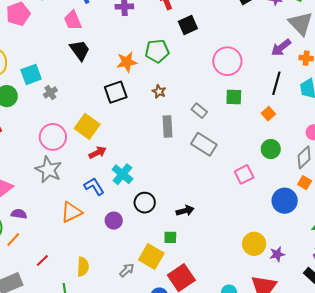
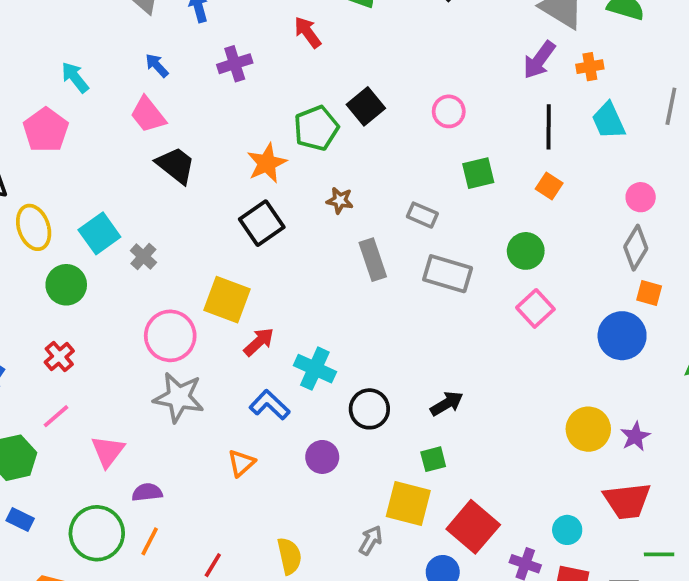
black square: (188, 25) -> (366, 106), moved
pink circle: (227, 61) -> (449, 111), size x0.6
green circle: (271, 149) -> (526, 251), moved
orange triangle: (71, 212) -> (241, 463), size x0.7

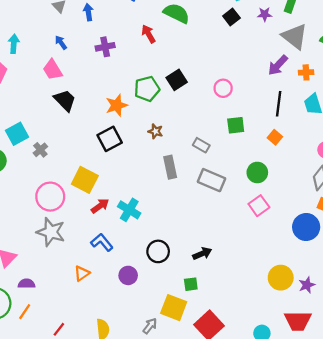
cyan arrow: (75, 77) -> (14, 44), turned 36
cyan cross: (315, 369) -> (129, 210), moved

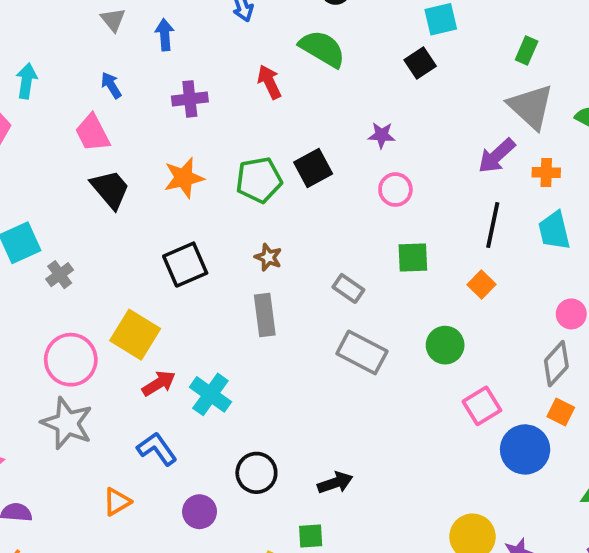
purple star: (265, 14) -> (382, 135), moved
orange star: (117, 105) -> (184, 178), moved
gray rectangle: (170, 167) -> (265, 315), moved
pink square: (259, 206) -> (482, 406), moved

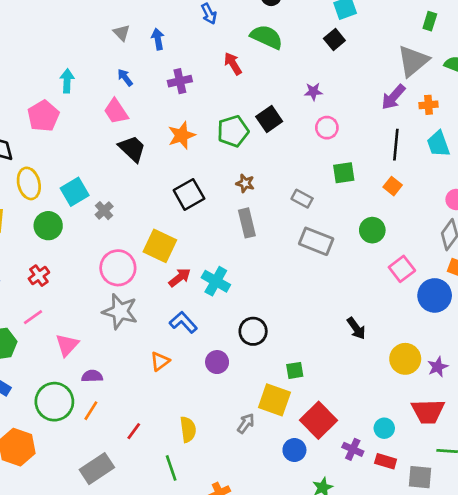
green rectangle: (527, 51) -> (430, 21), moved
gray triangle: (531, 107) -> (413, 61), turned 44
black arrow: (335, 483) -> (356, 328), moved, turned 80

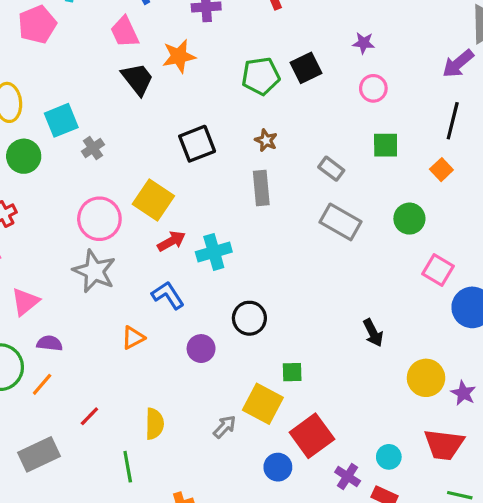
orange star: (182, 135) -> (179, 56), moved
pink square: (402, 269) -> (438, 270), turned -30
cyan cross: (216, 281) -> (214, 252), turned 36
purple star: (438, 367) -> (463, 393), turned -30

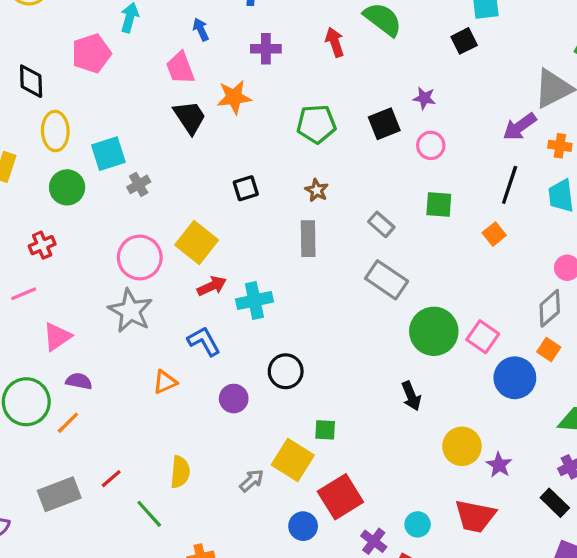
black square: (306, 68) -> (384, 124), moved
black square: (197, 144) -> (246, 188), size x0.7
green circle: (409, 219) -> (434, 331), moved, size x1.5
red line: (89, 416) -> (111, 479), moved
green line: (128, 467) -> (149, 514), turned -36

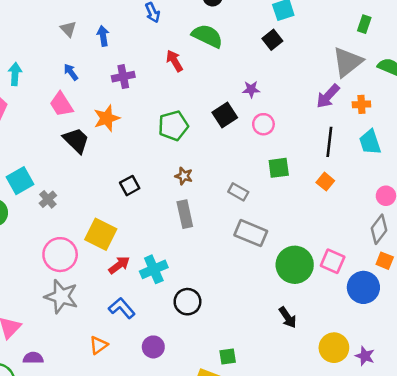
black circle: (286, 371) -> (187, 302), moved

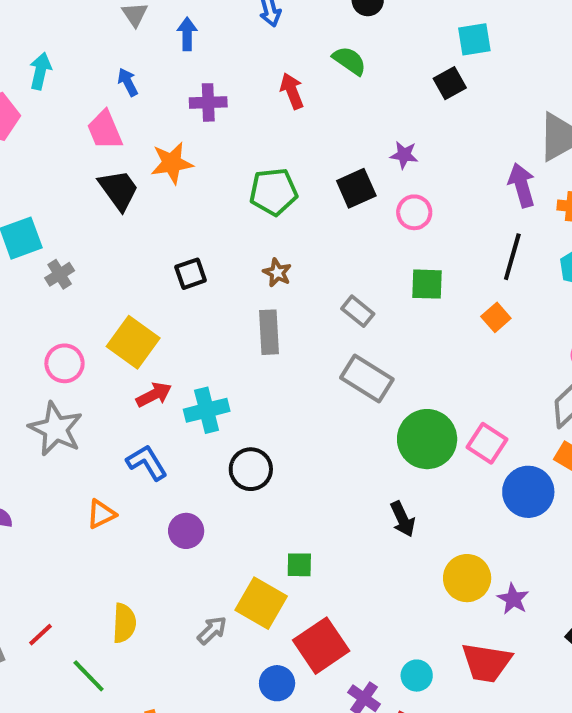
green semicircle: (207, 36) -> (349, 61), size x0.7
purple arrow: (328, 96) -> (522, 185), turned 112
pink circle: (60, 255) -> (65, 363), size x0.7

